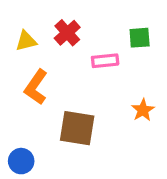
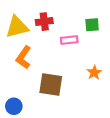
red cross: (67, 33) -> (44, 22), turned 35
yellow triangle: (26, 41) -> (17, 27), size x1.6

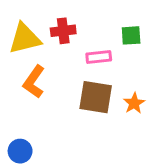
brown square: (51, 85) -> (96, 97), moved

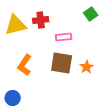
green square: (131, 35) -> (91, 14), moved, turned -32
orange L-shape: (34, 82) -> (25, 65), moved

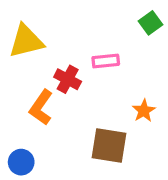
red cross: (41, 20) -> (68, 79), moved, turned 35
brown square: (62, 63) -> (109, 146), moved

